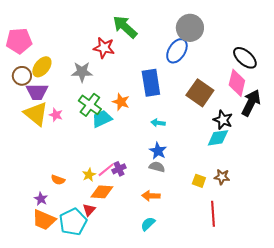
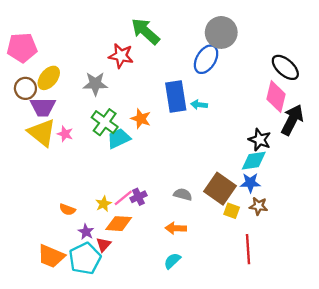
brown square: (200, 93) -> (220, 189), moved
cyan arrow: (158, 123) -> (199, 105), moved
blue star: (158, 151) -> (250, 183), moved, turned -30
purple star: (41, 199) -> (86, 232), moved

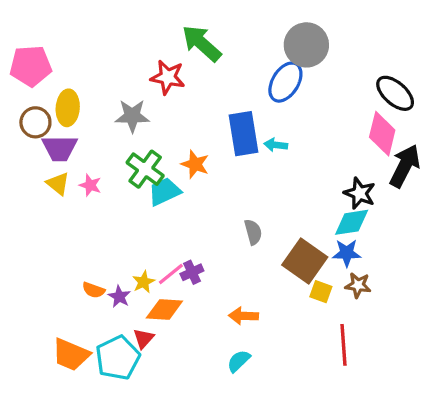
yellow ellipse: (49, 78) -> (68, 108), turned -35
yellow triangle: (42, 133) -> (58, 184), size x0.6
gray semicircle: (183, 194) -> (253, 232), moved, turned 60
purple star: (86, 232) -> (119, 296), moved

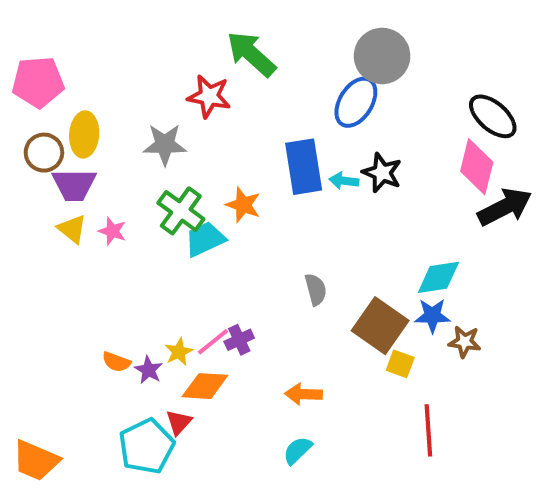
black arrow: (405, 166) -> (505, 207), turned 36
black star: (360, 193) -> (382, 173), moved
brown star: (358, 285) -> (465, 342), moved
orange trapezoid: (71, 355) -> (36, 461), moved

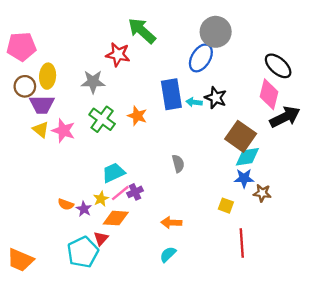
pink star: (112, 231) -> (63, 131), size x1.5
cyan trapezoid: (205, 239) -> (113, 173), moved
brown square: (380, 326) -> (241, 136), moved

